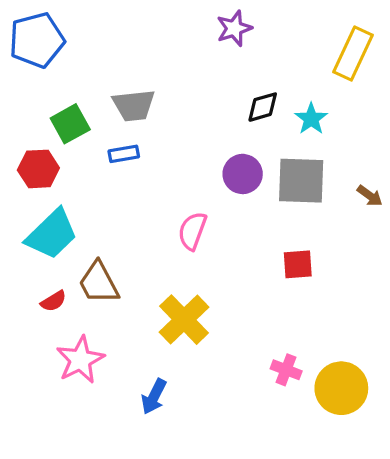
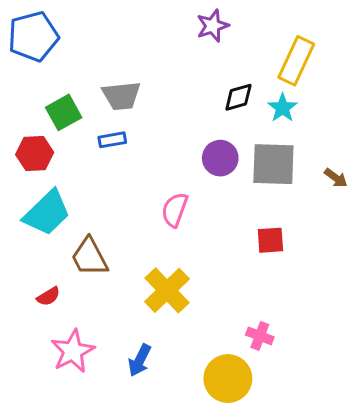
yellow rectangle: (353, 53) -> (296, 61), moved
red semicircle: (53, 301) -> (48, 296), moved
pink star: (80, 360) -> (73, 351), moved
yellow circle: (341, 388) -> (228, 379), moved

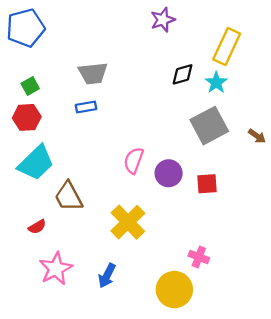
green square: (64, 112) -> (30, 86), moved, size x0.7
purple circle: (220, 158) -> (169, 173), moved
gray square: (273, 164) -> (209, 126), turned -30

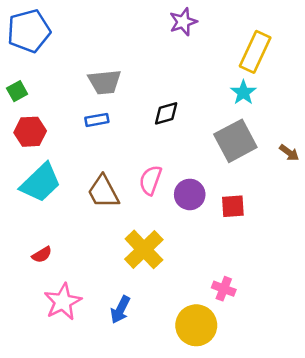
black diamond: (183, 74) -> (166, 113), moved
green square: (30, 86) -> (17, 91), moved
brown trapezoid: (69, 197) -> (103, 192), moved

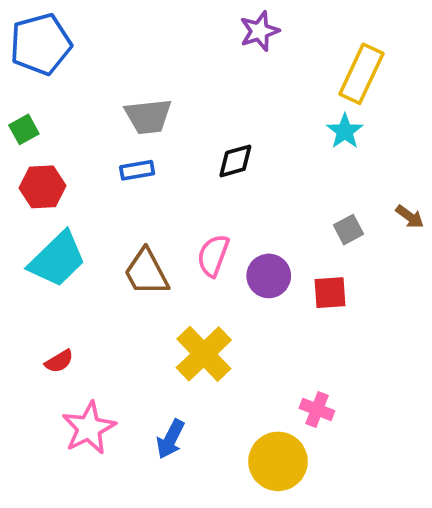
gray square: (235, 141) -> (348, 230), moved, size x0.5

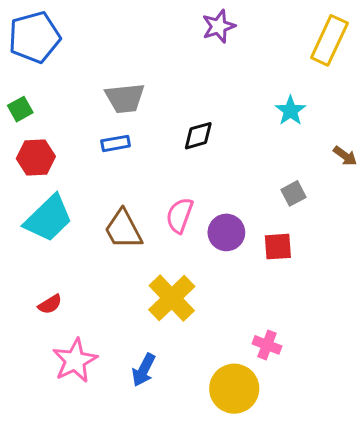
yellow rectangle: (361, 74) -> (329, 40), moved
brown arrow: (410, 217) -> (345, 156), moved

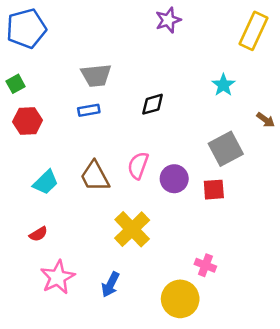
gray square: (294, 193) -> (226, 149), size x1.8
cyan trapezoid: (48, 218) -> (46, 182), moved, size x0.7

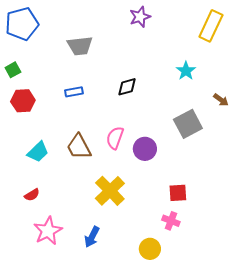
gray trapezoid: (96, 75) -> (80, 46), moved
red square: (214, 190) -> (178, 193), moved
yellow circle: (180, 299) -> (150, 249), size x0.7

